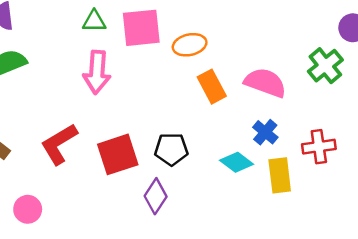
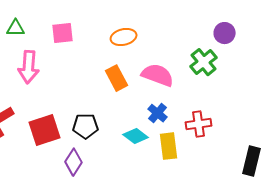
green triangle: (94, 21) -> (16, 28), moved
pink square: (141, 28) -> (63, 33), size x0.7
orange ellipse: (190, 45) -> (124, 37), moved

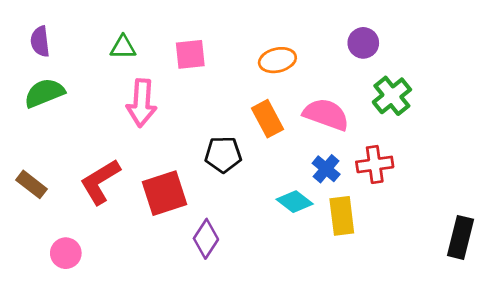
purple circle: (225, 33) -> (363, 43), moved
red cross: (199, 124) -> (375, 164), moved
black pentagon: (86, 126) -> (223, 154), moved

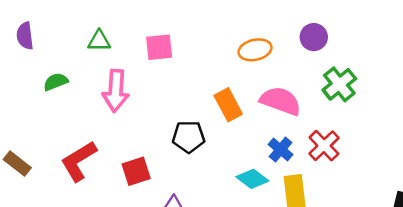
orange ellipse: (277, 60) -> (255, 50), moved
green semicircle: (44, 93) -> (56, 82), moved, size x0.7
red cross: (375, 164) -> (324, 146), turned -36
red square: (164, 193) -> (136, 171), size x0.7

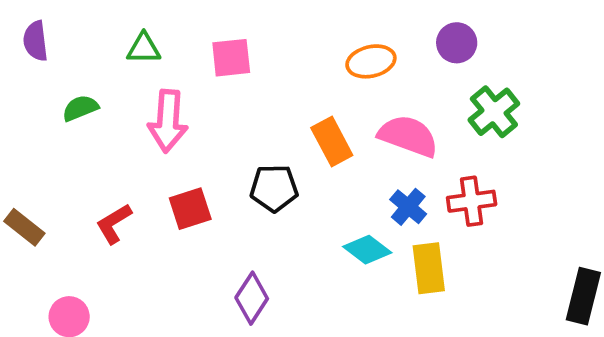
red cross: (324, 146) -> (472, 201), turned 36
red L-shape: (79, 161) -> (114, 224), size x0.7
red square: (136, 171) -> (190, 209), moved

